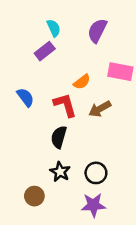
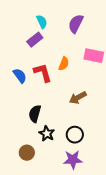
orange semicircle: (82, 82) -> (64, 64), turned -32
red L-shape: (65, 105) -> (43, 73), moved
brown arrow: (100, 109) -> (78, 98), moved
black semicircle: (59, 137) -> (35, 114), moved

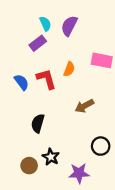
purple semicircle: (76, 24) -> (69, 26), moved
black star: (47, 134) -> (51, 157), moved
black circle: (75, 135) -> (101, 146), moved

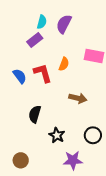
cyan semicircle: (45, 24) -> (42, 22), turned 40
brown arrow: (84, 106) -> (78, 98), turned -138
black star: (51, 157) -> (57, 135), moved
brown circle: (29, 166) -> (21, 160), moved

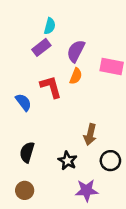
purple semicircle: (64, 24) -> (76, 51), moved
blue semicircle: (20, 76) -> (23, 102), moved
brown arrow: (78, 98) -> (90, 134), moved, turned 90
black semicircle: (35, 114) -> (27, 152), moved

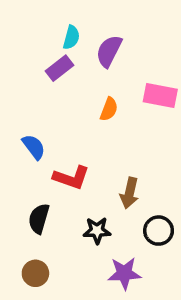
purple semicircle: (76, 51) -> (109, 51), moved
red L-shape: (51, 87) -> (71, 178), moved, turned 125
black star: (68, 161) -> (97, 231), turned -30

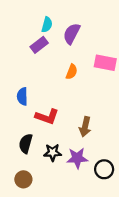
blue semicircle: (34, 147) -> (22, 96), turned -144
black star: (97, 231) -> (53, 152), moved
black circle: (159, 231) -> (104, 169), moved
purple star: (124, 273) -> (77, 158), moved

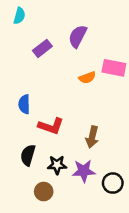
cyan semicircle: (47, 25) -> (19, 16), moved
orange semicircle: (72, 72) -> (87, 78), moved, turned 48
brown circle: (23, 179) -> (44, 192), moved

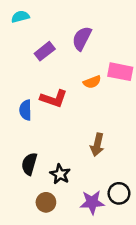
cyan semicircle: (19, 16) -> (20, 17), turned -119
red L-shape: (51, 126) -> (54, 99), moved
black star: (57, 165) -> (60, 174), turned 30
purple star: (84, 171) -> (92, 202), moved

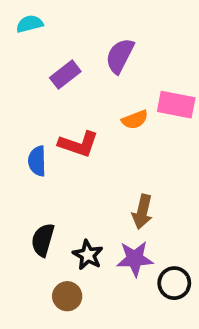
purple star: (92, 202) -> (135, 259), moved

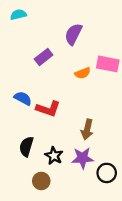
purple rectangle: (65, 75) -> (44, 57), moved
red L-shape: (78, 144) -> (48, 109), moved
blue semicircle: (37, 161) -> (23, 98), turned 120

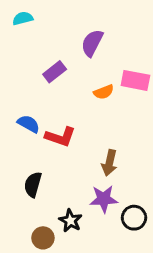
black star: (54, 156) -> (70, 221), moved
brown circle: (41, 181) -> (43, 238), moved

